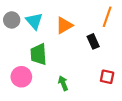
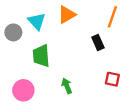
gray circle: (12, 20) -> (13, 32), moved
orange triangle: (64, 25) -> (67, 15), moved
pink circle: (21, 77) -> (23, 90), moved

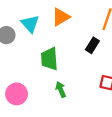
black rectangle: (98, 42) -> (92, 45), turned 56
green trapezoid: (41, 56) -> (49, 59), moved

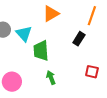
cyan triangle: (30, 24) -> (24, 34), moved

